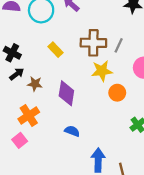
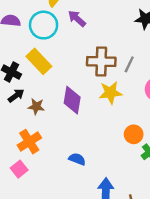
yellow rectangle: (56, 50) -> (39, 61), moved, size x1.5
purple diamond: (66, 93) -> (72, 100), moved
orange circle: (117, 93) -> (134, 134), moved

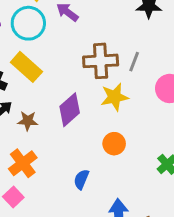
purple diamond: (72, 100) -> (70, 110), turned 44
orange circle: (134, 134) -> (114, 144), moved
blue semicircle: (77, 159) -> (81, 179), turned -84

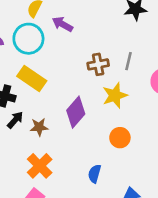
brown cross: (101, 61) -> (98, 64), size x0.7

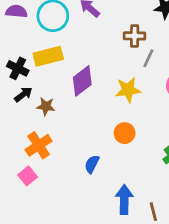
brown cross: (98, 64) -> (135, 36), moved
yellow rectangle: (32, 78) -> (48, 56), turned -60
purple diamond: (76, 112) -> (82, 81), moved

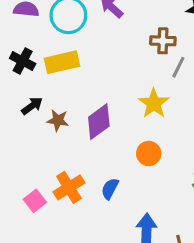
black cross: (18, 68) -> (23, 61), moved
purple diamond: (82, 81) -> (99, 122), moved
yellow star: (128, 90) -> (154, 103), turned -30
orange cross: (39, 145) -> (69, 187), moved

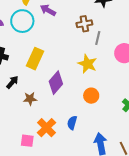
yellow rectangle: (62, 62) -> (35, 59), moved, turned -40
brown star: (58, 120) -> (30, 99), moved
pink square: (35, 201) -> (27, 141), turned -32

